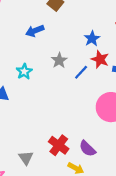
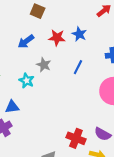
red star: (100, 59) -> (57, 38), moved
gray star: (59, 60) -> (44, 65), moved

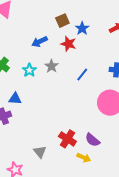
brown square: (38, 11) -> (62, 21), moved, turned 32
blue star: (79, 34) -> (82, 28), moved
cyan star: (27, 81) -> (29, 70), moved

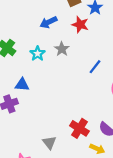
blue line: (82, 74) -> (95, 67), moved

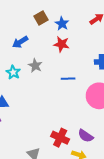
red star: (80, 25) -> (61, 44), moved
blue line: (95, 67) -> (68, 79), turned 56

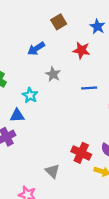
blue star: (62, 24) -> (97, 26), moved
cyan star: (13, 72) -> (30, 95), moved

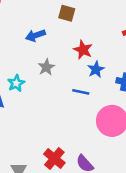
brown square: (59, 22) -> (67, 13), turned 32
blue star: (97, 26) -> (96, 69), moved

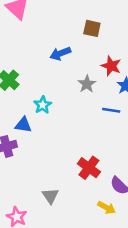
gray star: (46, 67) -> (87, 84), moved
red cross: (54, 158) -> (89, 168), moved

